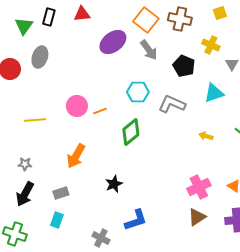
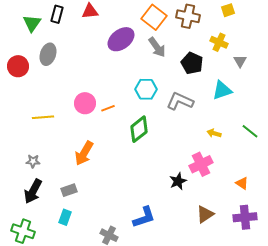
black star: (114, 184) -> (178, 181), moved
pink cross: (199, 187) -> (201, 164), moved

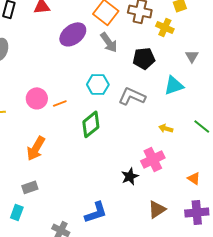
yellow cross: (219, 42) -> (165, 27), moved
black pentagon: (192, 63) -> (144, 58), turned -30
gray rectangle: (69, 190) -> (30, 187), moved

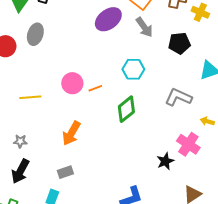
gray L-shape: (132, 96) -> (178, 97), moved
yellow arrow: (166, 128) -> (207, 121), moved
pink cross: (153, 159) -> (188, 144), turned -30

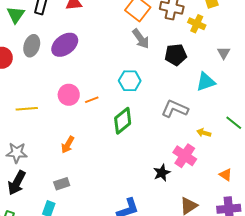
purple ellipse: (108, 19) -> (65, 45), moved
orange arrow: (71, 133) -> (68, 145), size x0.7
gray star: (20, 141) -> (17, 153), size x1.5

